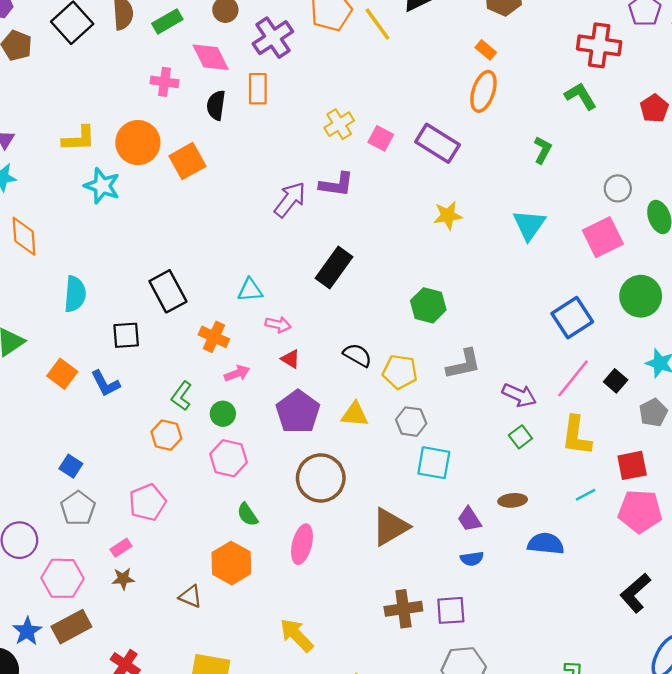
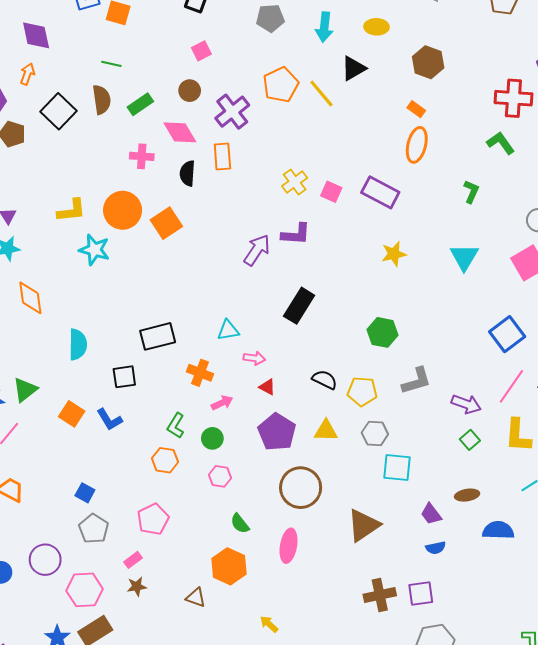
black rectangle: (168, 291) -> (158, 336), turned -72
pink hexagon: (229, 458) -> (220, 476), size x0.7
yellow arrow: (297, 635) -> (269, 624), moved, size x0.6

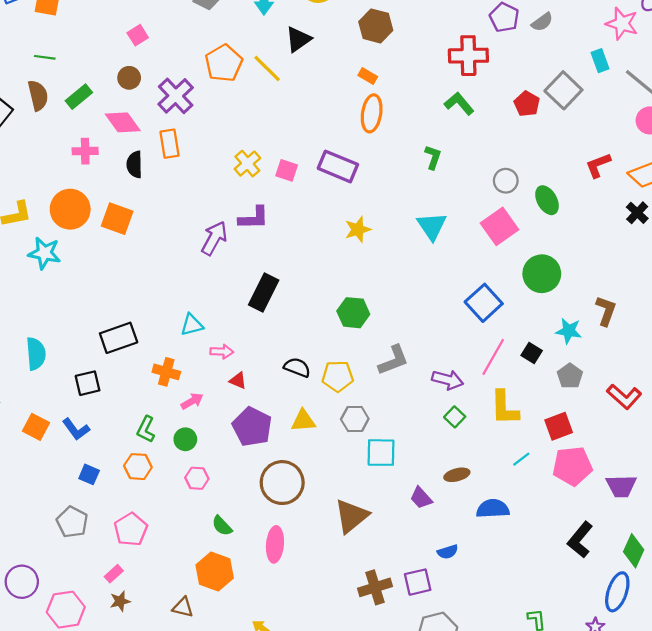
orange square: (166, 223) -> (117, 219), turned -32
blue square: (85, 493) -> (89, 474), moved
gray pentagon: (94, 529) -> (72, 522), moved
blue semicircle: (436, 548) -> (448, 552), moved

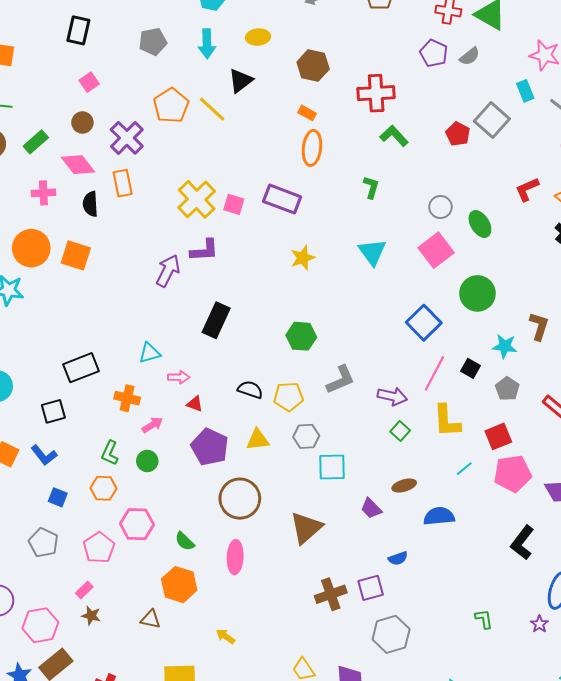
red cross: (468, 56) -> (376, 93), moved
yellow cross: (247, 164) -> (197, 199), size x1.5
pink hexagon: (197, 478) -> (137, 524), moved, size x1.5
brown star: (120, 601) -> (91, 616), turned 30

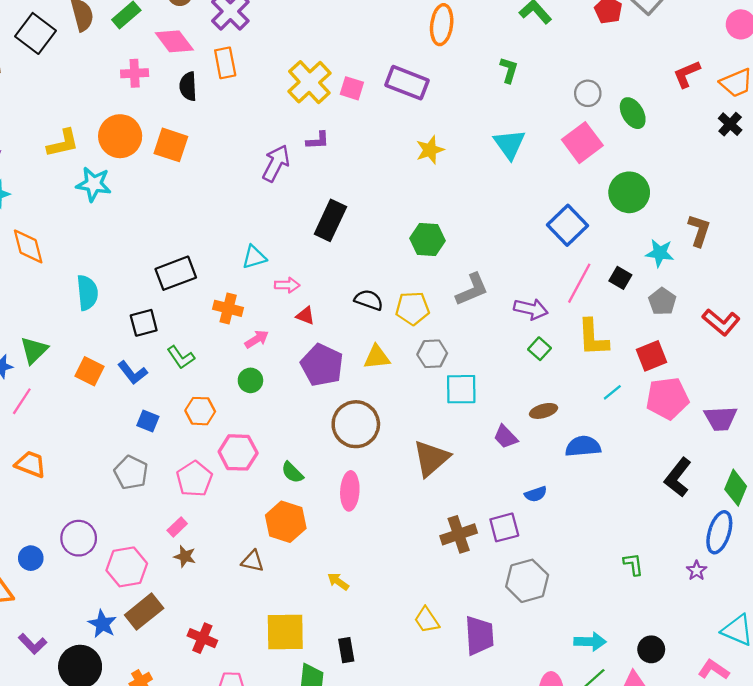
purple L-shape: (204, 250) -> (318, 140), size x0.7
green L-shape: (110, 453) -> (181, 357), moved, turned -60

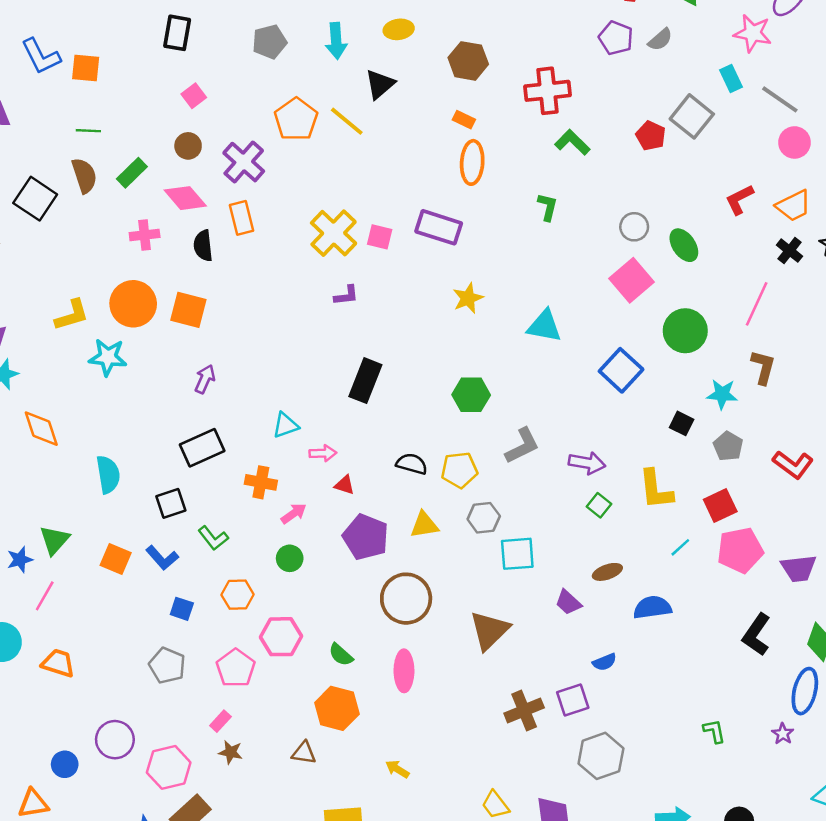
cyan triangle: (509, 144) -> (544, 326), moved, turned -40
purple arrow: (276, 163) -> (205, 379), moved, size x0.7
pink line: (579, 283) -> (757, 304), moved

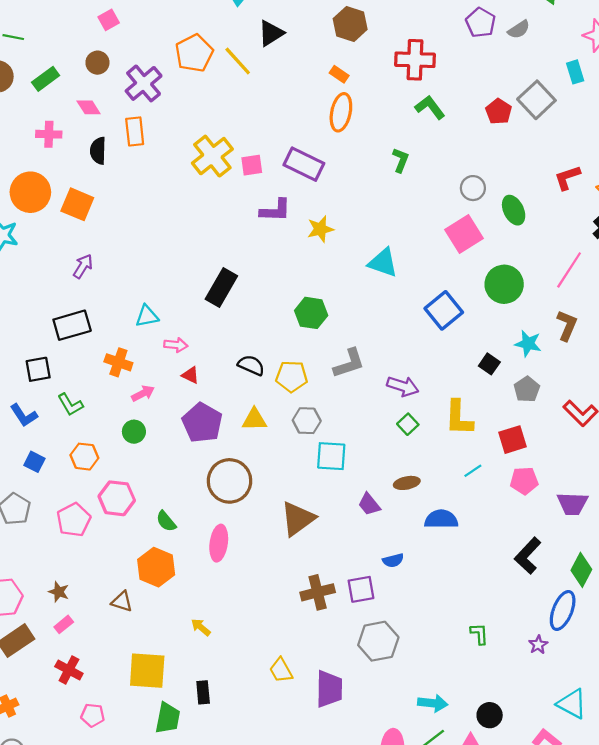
pink diamond: (185, 198) -> (89, 107), size x0.7
pink square: (380, 237) -> (252, 165), turned -30
purple L-shape: (346, 295) -> (275, 210), moved, size x1.4
pink pentagon: (740, 550) -> (524, 481), size x0.7
pink rectangle: (220, 721) -> (64, 624), moved

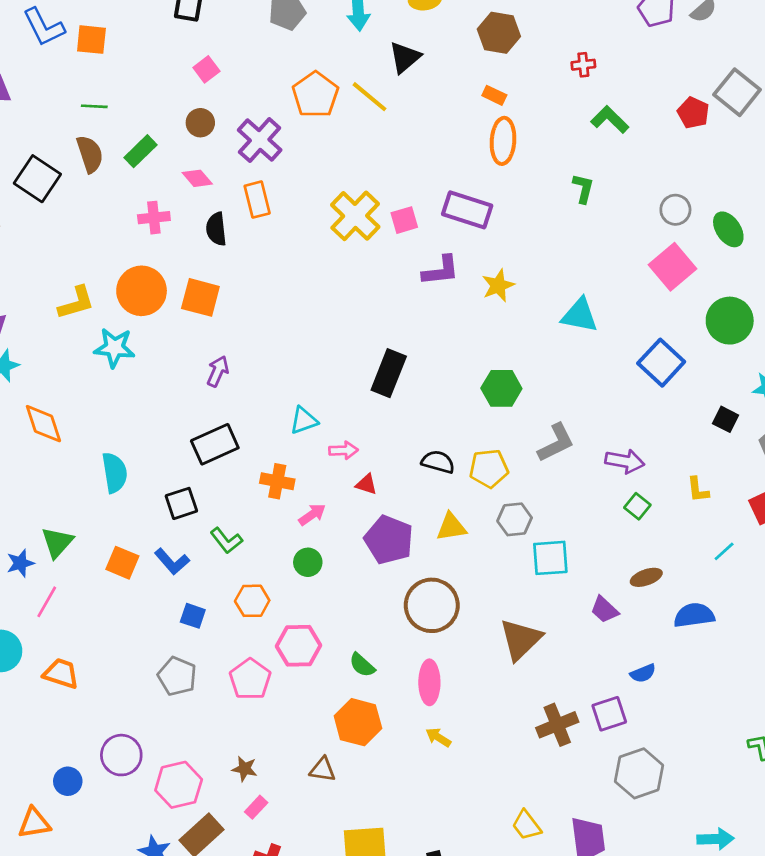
red cross: (415, 60) -> (583, 65), size x0.5
yellow L-shape: (459, 418) -> (698, 490), size x0.6
yellow arrow: (201, 627) -> (438, 737), moved

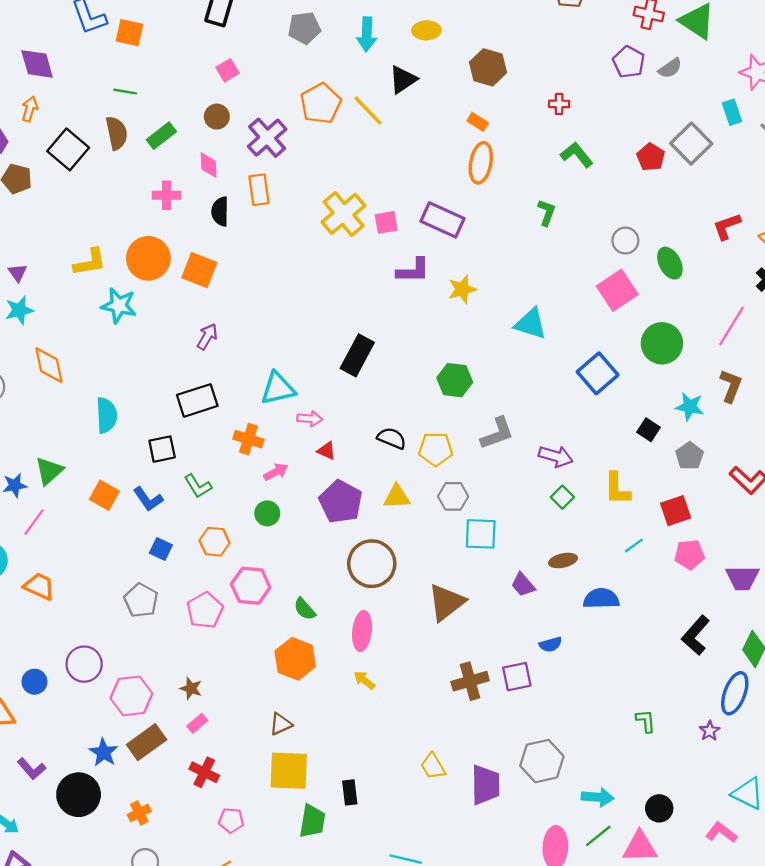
pink diamond: (197, 178) -> (209, 165), turned 32
cyan triangle: (304, 420) -> (278, 388), size x1.4
yellow L-shape: (698, 490) -> (617, 489), size x1.4
brown triangle: (323, 770) -> (281, 724), moved, turned -40
gray hexagon: (639, 773) -> (542, 761), moved

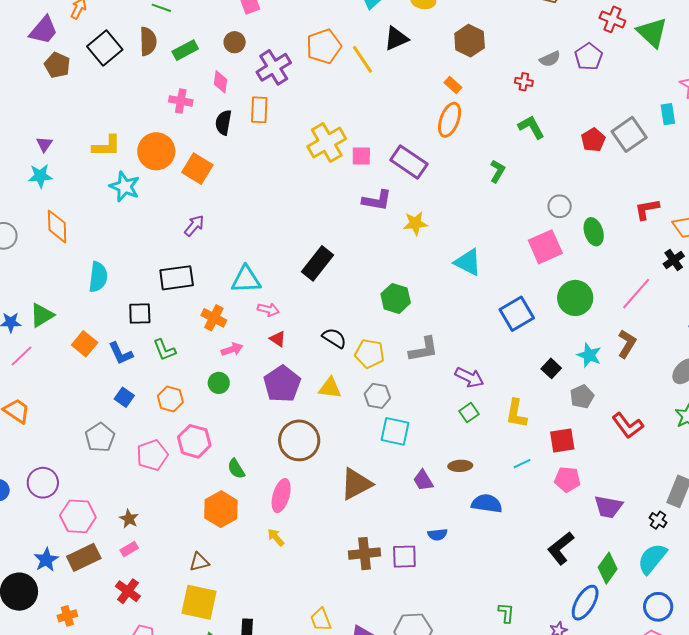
gray semicircle: (670, 68) -> (550, 59), moved

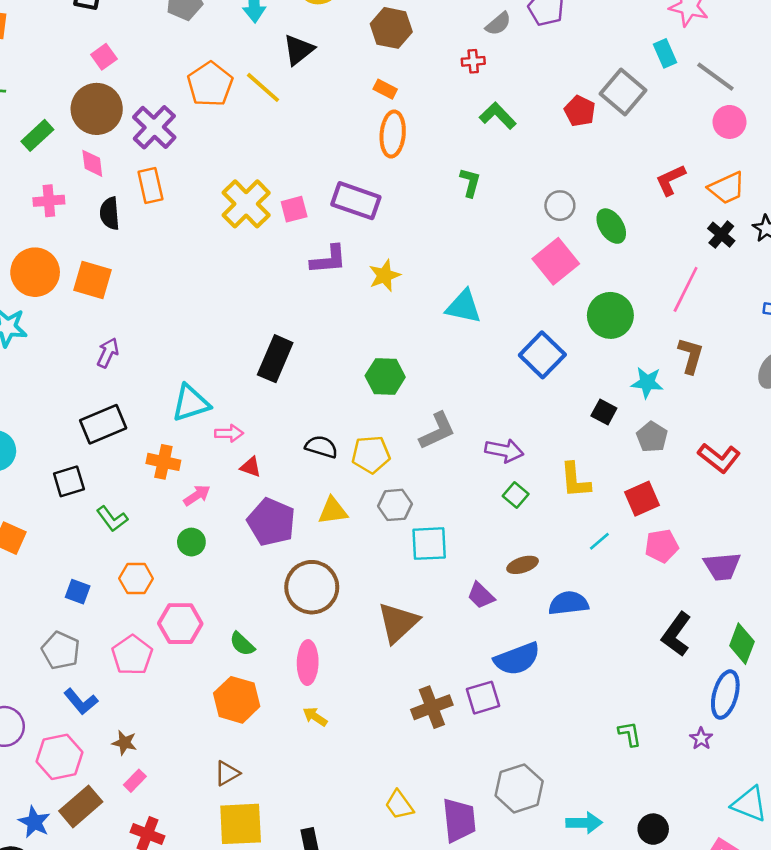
brown circle: (235, 42) -> (97, 109), size x1.8
blue L-shape: (121, 353) -> (81, 701), moved
blue semicircle: (437, 535) -> (517, 659), size x1.8

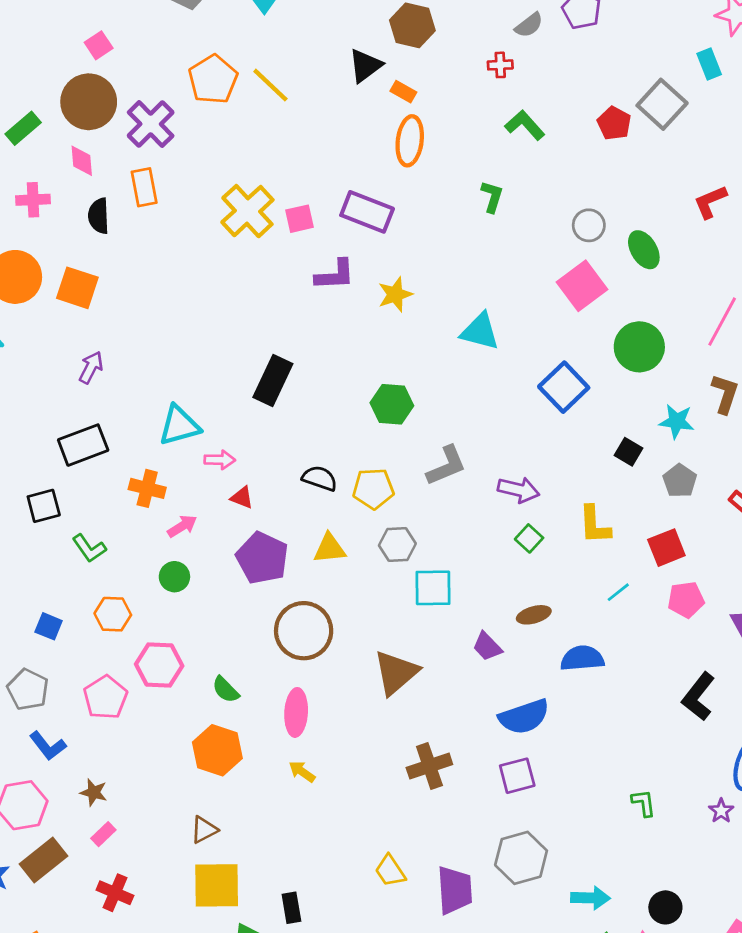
black triangle: (298, 50) -> (365, 66), moved
purple square: (483, 698) -> (517, 776), moved

